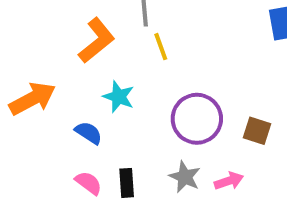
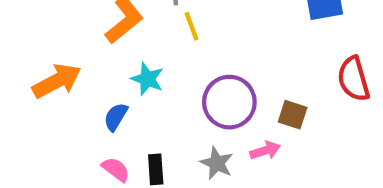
blue semicircle: (89, 133) -> (116, 117), turned -92
pink arrow: (229, 181) -> (265, 150), moved

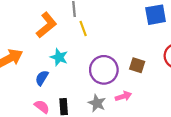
brown square: (293, 115) -> (137, 65), moved

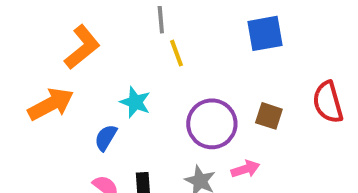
blue square: (156, 15) -> (265, 33), moved
orange L-shape: (46, 25) -> (82, 47), moved

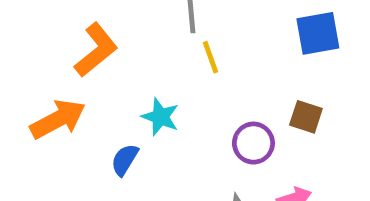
brown square: (269, 116) -> (306, 117), moved
purple circle: (212, 124) -> (253, 143), size x0.7

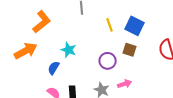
blue square: (318, 33) -> (135, 26), moved, turned 36
yellow line: (211, 57) -> (110, 25), moved

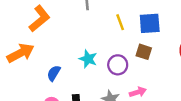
blue square: (135, 26) -> (150, 23), turned -30
cyan star: (69, 50) -> (88, 59), moved

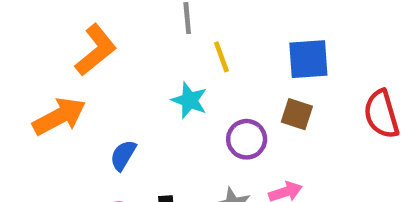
yellow line: (120, 22) -> (221, 57), moved
cyan star: (88, 59) -> (189, 100), moved

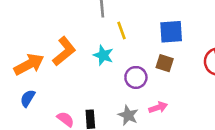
orange L-shape: (96, 50) -> (64, 51), moved
blue semicircle: (123, 155) -> (28, 98), moved

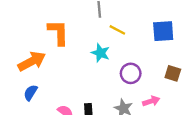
yellow line: (122, 30) -> (117, 30), turned -42
orange L-shape: (64, 51) -> (58, 32), moved, turned -52
brown square: (165, 63) -> (173, 73), moved

